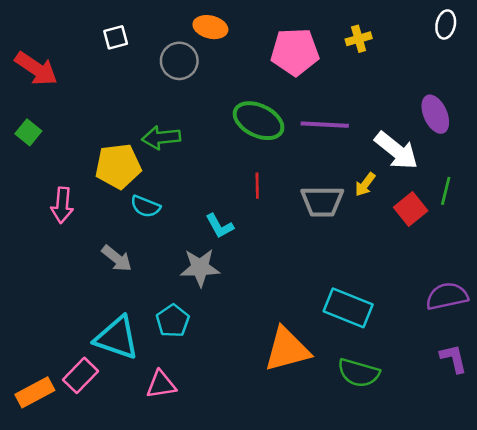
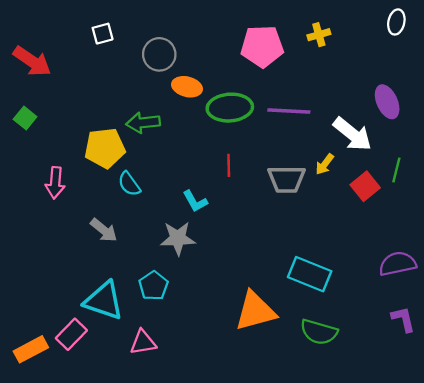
orange ellipse: (210, 27) -> (187, 87), moved
green ellipse: (259, 121) -> (230, 108), turned -30
cyan semicircle: (145, 206) -> (129, 184), turned 32

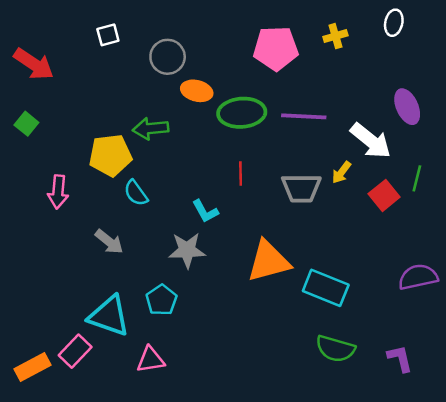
white ellipse: (396, 22) -> (394, 23), moved
orange triangle: (255, 311) -> (268, 261), moved
purple L-shape: (403, 319) -> (400, 358), moved

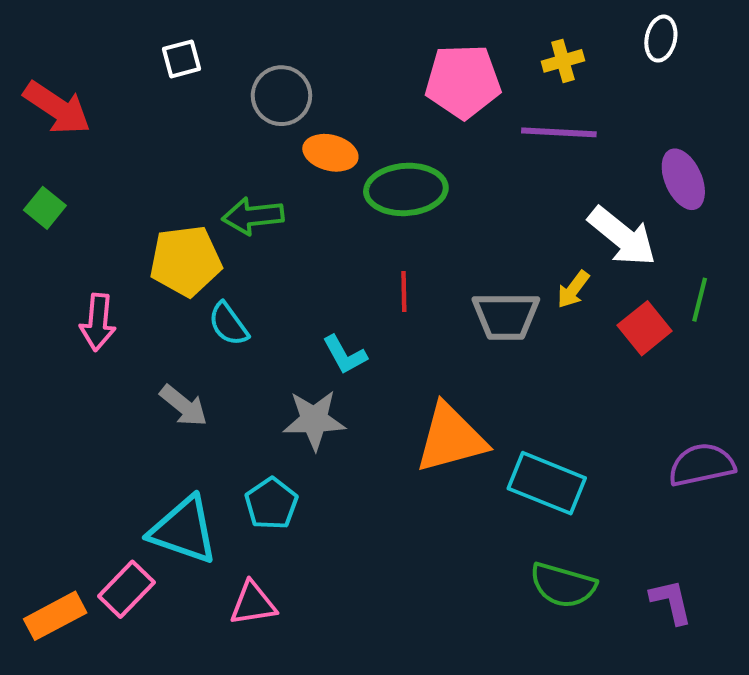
purple line: (304, 116) -> (559, 132), moved

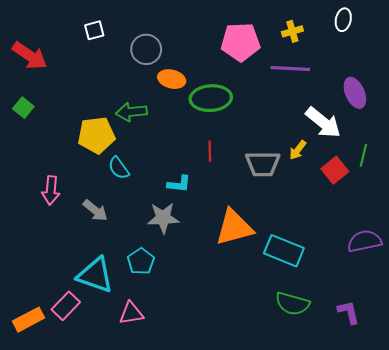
pink arrow: (98, 322) -> (51, 190), moved
cyan L-shape: (345, 355) -> (179, 184), turned -55

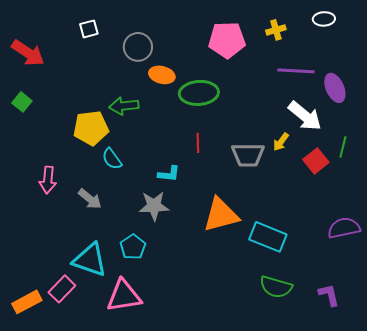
white ellipse: (343, 20) -> (324, 19), turned 75
purple line: (290, 68) -> (296, 71), moved
pink triangle: (131, 313) -> (124, 296), size x1.5

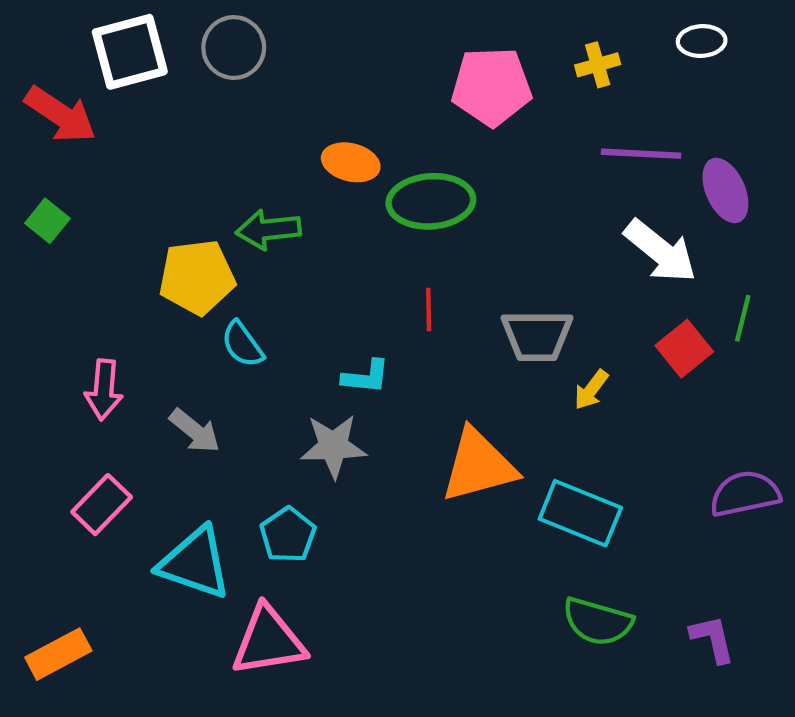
white square: (89, 29) -> (130, 52), moved, size x1.8
gray circle: (138, 47) -> (234, 48), moved
yellow arrow: (281, 142) -> (591, 390), moved
pink rectangle: (62, 289) -> (102, 505), moved

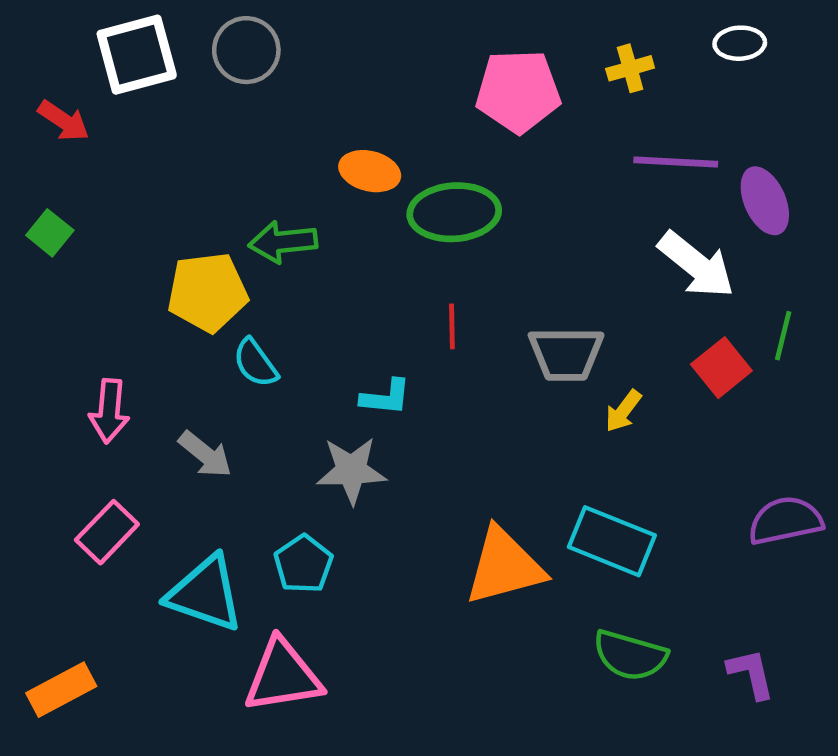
red arrow: (60, 115) -> (64, 121), size x0.7
orange triangle: (479, 466) -> (504, 566), moved

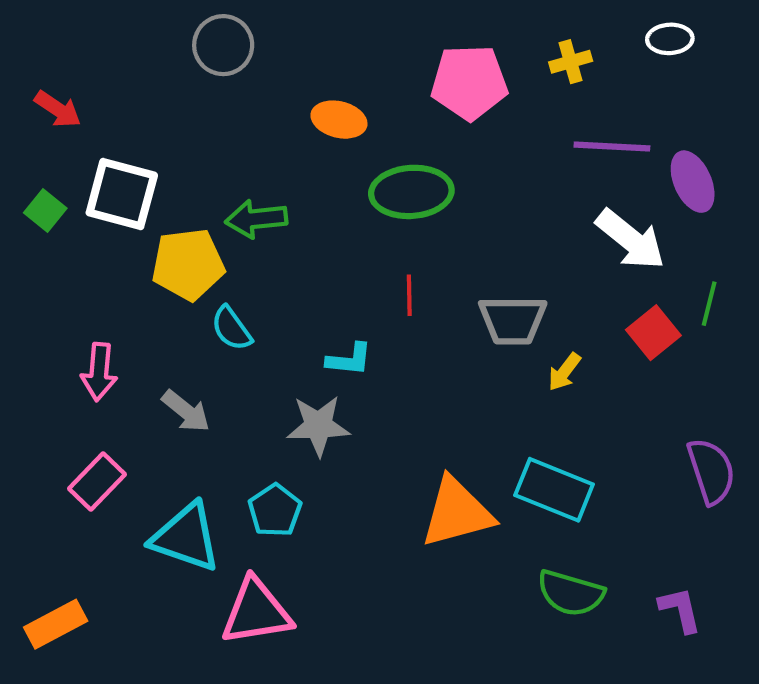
white square: (137, 55) -> (122, 194), moved, turned 30
orange ellipse: (370, 171) -> (339, 120), moved
purple semicircle: (785, 521) -> (711, 471), turned 84

